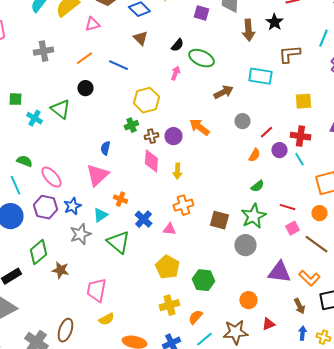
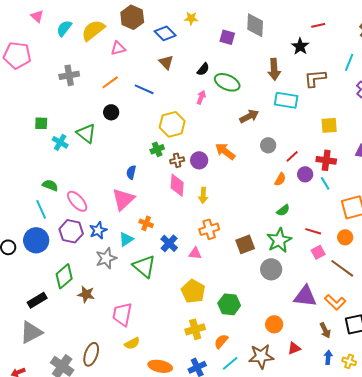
brown arrow: (248, 30) -> (274, 69), moved
brown square: (219, 220) -> (245, 244), turned -36

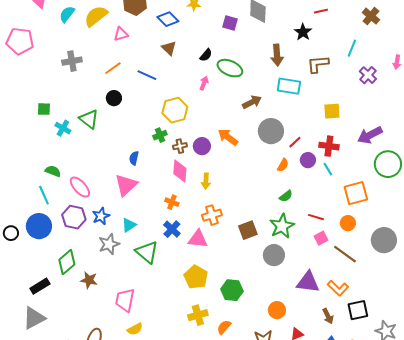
gray circle: (268, 145) -> (271, 131), size x1.6
orange cross: (146, 223) -> (172, 202), moved
pink triangle: (195, 253) -> (198, 239), size x1.5

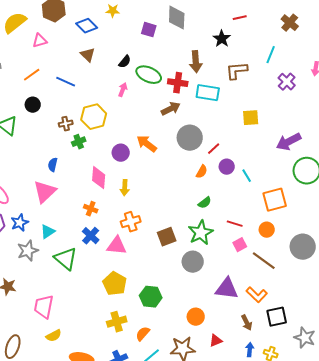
brown cross: (180, 146) -> (66, 124), moved
red cross: (329, 146) -> (178, 83), moved

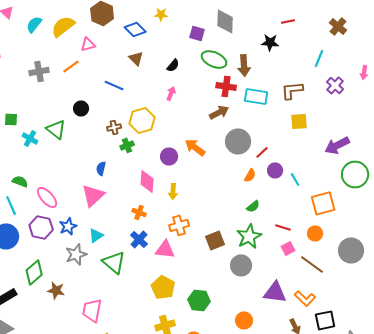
black star: (222, 39) -> (270, 42), turned -30
brown L-shape: (237, 71) -> (292, 90), moved
orange line: (32, 75) -> (71, 66), moved
green ellipse: (149, 75) -> (214, 59), moved

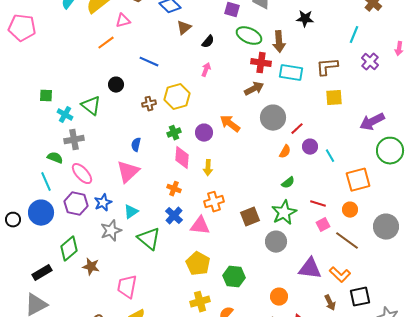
brown triangle: (136, 58) -> (184, 28), moved, turned 35
gray cross: (39, 71) -> (74, 140), moved
green cross: (127, 145) -> (174, 133), moved

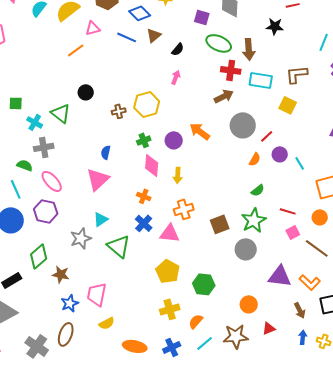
blue line: (149, 62) -> (127, 37), moved
yellow square: (334, 98) -> (288, 105), moved, turned 30
blue star: (103, 203) -> (70, 303), moved

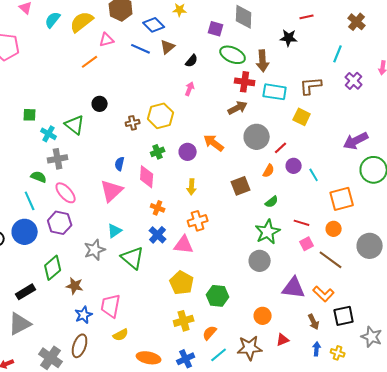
pink diamond: (152, 165) -> (147, 177), moved
brown square: (220, 224) -> (241, 186), moved

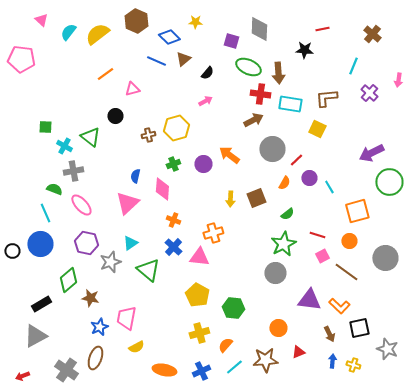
pink triangle: (107, 40) -> (132, 89), moved
pink arrow: (190, 89) -> (205, 101), turned 40
yellow arrow: (192, 187) -> (230, 199), moved
purple hexagon: (60, 223) -> (86, 243), moved

